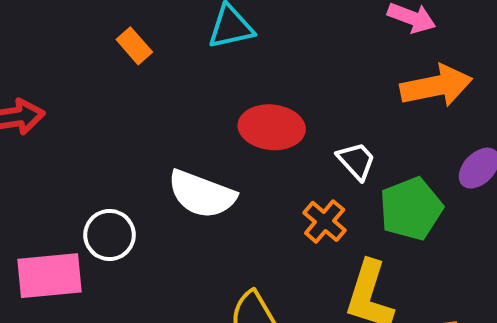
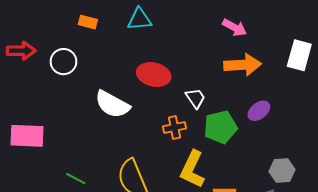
orange rectangle: (134, 46) -> (88, 22), turned -42
orange cross: (325, 221) -> (174, 127), turned 30
white circle: (110, 235) -> (63, 62), moved

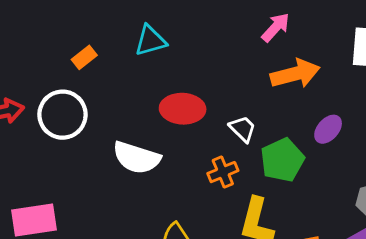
orange rectangle: (88, 22) -> (84, 57), turned -42
pink arrow: (235, 27) -> (276, 27), turned -65
white circle: (63, 62) -> (62, 115), size x1.4

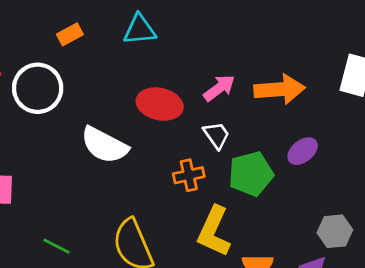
pink arrow: (276, 27) -> (219, 88), moved

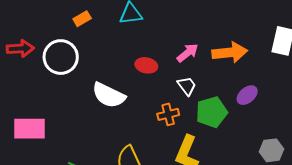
red ellipse: (160, 104) -> (146, 65), size x0.7

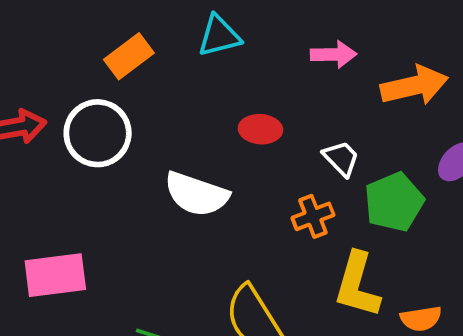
orange rectangle: (82, 19) -> (129, 56), size x1.4
pink arrow: (188, 53) -> (334, 54), moved, turned 45

